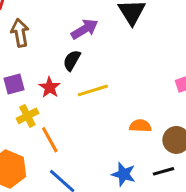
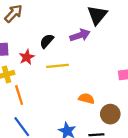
purple arrow: (85, 29) -> (80, 35), moved
brown arrow: (20, 33) -> (13, 13), turned 42

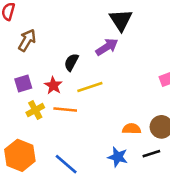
orange line: (19, 95) -> (65, 109), moved, turned -54
orange semicircle: (86, 98) -> (132, 129), moved

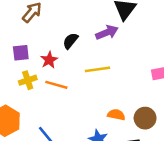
yellow line: (90, 87) -> (98, 69), moved

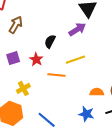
yellow cross: (28, 80) -> (23, 88), moved
orange line: (56, 85) -> (56, 75), moved

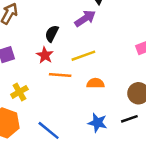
red star: (36, 59) -> (45, 55), moved
orange semicircle: (97, 92) -> (95, 83), moved

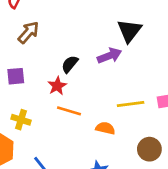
yellow line: (83, 56) -> (131, 104), moved
yellow cross: (19, 92) -> (21, 120), turned 35

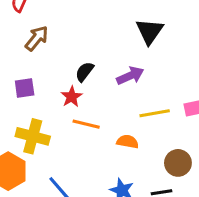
purple arrow: (109, 56) -> (130, 76), moved
yellow cross: (21, 120) -> (33, 136), size x1.5

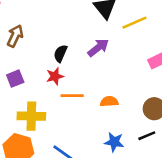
red star: (72, 97) -> (55, 76), turned 30
yellow line: (155, 113) -> (134, 23), moved

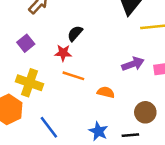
purple arrow: (98, 48) -> (133, 64), moved
purple square: (15, 79) -> (26, 43), turned -35

